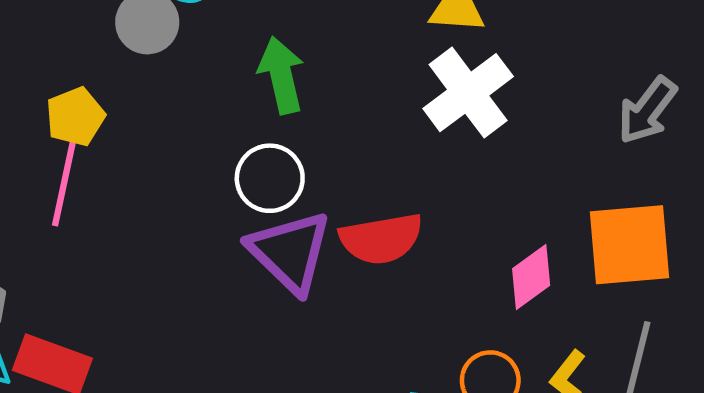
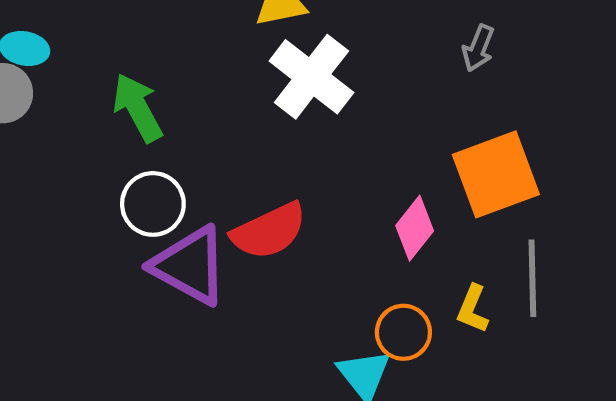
gray arrow: (647, 110) -> (478, 48), size x0.7

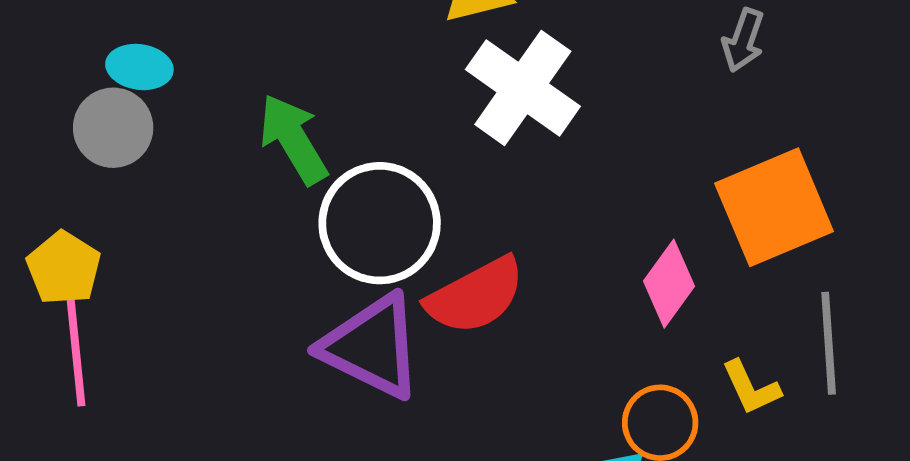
white circle: (153, 204) -> (380, 223), moved, size x1.4
yellow L-shape: (473, 309) -> (751, 388), turned -45

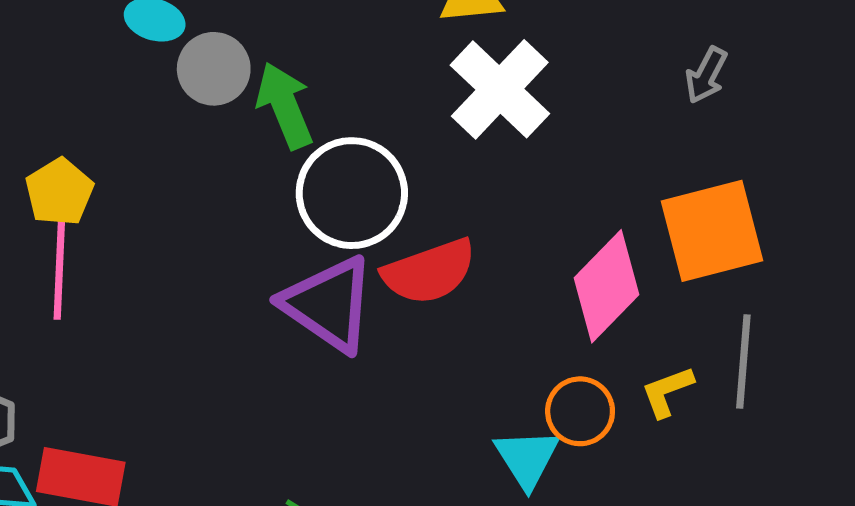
gray circle: (113, 128) -> (214, 69), moved
pink diamond: (669, 284) -> (607, 286), size x1.4
yellow L-shape: (751, 388) -> (667, 392), turned 86

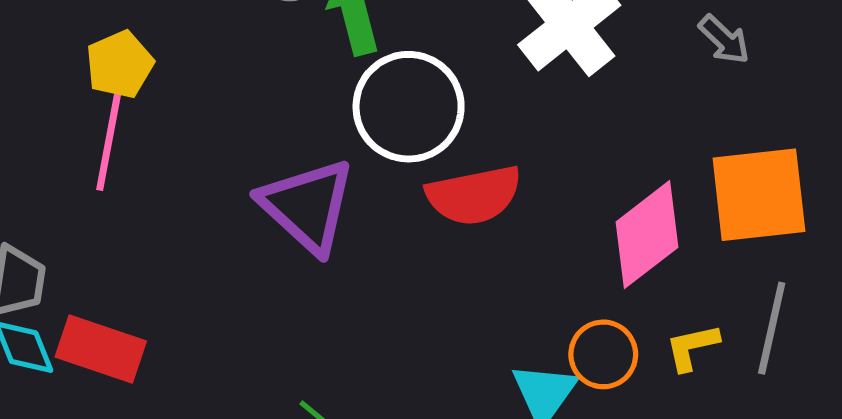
gray arrow: (706, 75) -> (724, 39), moved, turned -82
purple triangle: (328, 304) -> (307, 206), moved

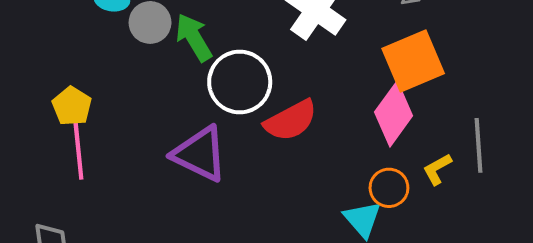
orange square: (759, 195) -> (413, 61), moved

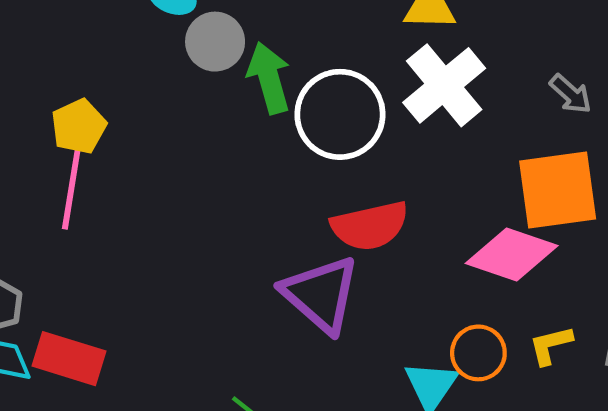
white circle: (240, 82) -> (340, 114), moved
pink diamond: (394, 114) -> (512, 254), turned 58
purple triangle: (200, 154) -> (321, 294), moved

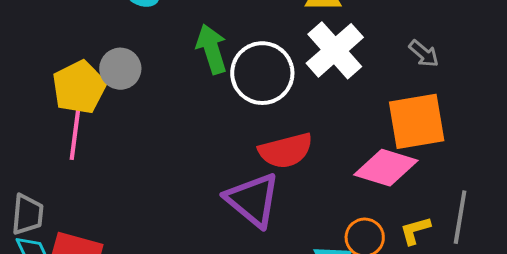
gray circle: (215, 42) -> (120, 69), moved
yellow pentagon: (79, 126) -> (79, 87), size x1.4

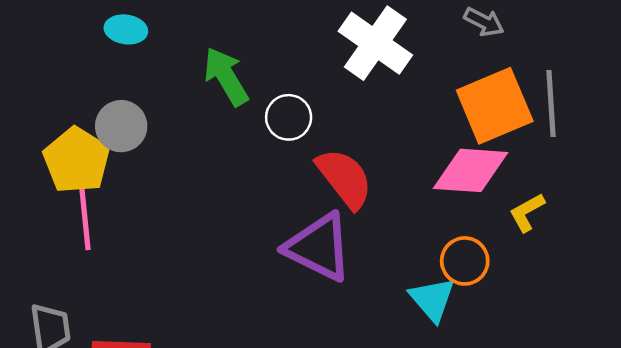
white circle: (262, 73) -> (289, 117), moved, size x0.6
red semicircle: (286, 151) -> (345, 178), turned -100
gray line: (460, 217) -> (551, 104), moved
yellow L-shape: (415, 230) -> (527, 212), moved

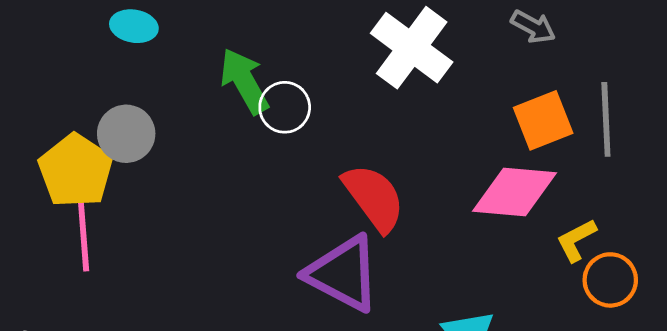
orange square: (495, 106) -> (543, 120), size x0.7
white circle: (289, 117) -> (285, 107), moved
orange circle: (465, 261) -> (610, 280), moved

